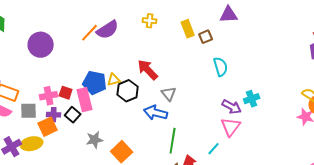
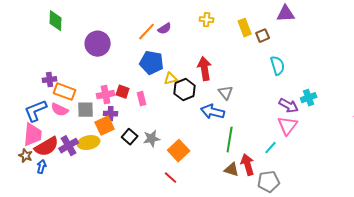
purple semicircle: (108, 30) -> (165, 29), size x0.6
red arrow: (148, 70) -> (205, 69), turned 35
blue pentagon: (95, 83) -> (152, 63), moved
pink rectangle: (85, 100) -> (142, 99), size x0.6
black square: (73, 115) -> (130, 137), moved

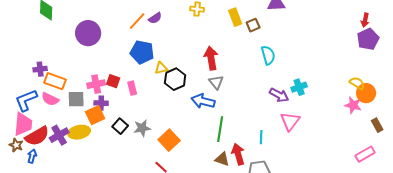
red arrow: (205, 69) -> (211, 58), moved
pink triangle: (288, 126) -> (290, 121), moved
cyan line: (271, 148) -> (261, 137), turned -40

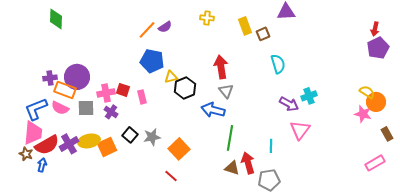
purple circle: (88, 33) -> (77, 77), moved
purple cross: (101, 103) -> (111, 112), turned 32
orange square: (95, 115) -> (107, 147), moved

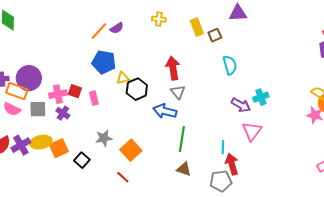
black square: (130, 135) -> (82, 160), moved
red arrow: (248, 163) -> (232, 164), moved

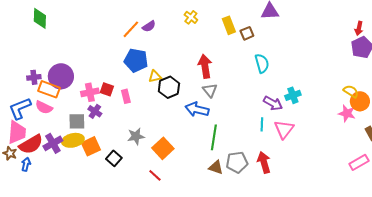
yellow cross: (159, 19) -> (191, 17), turned 32
gray square: (38, 109) -> (77, 121), moved
cyan line: (223, 147) -> (262, 124), moved
gray pentagon: (221, 181) -> (237, 162), moved

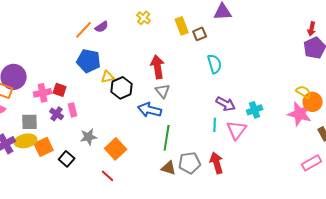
cyan cross: (293, 95) -> (255, 110), moved
pink rectangle: (126, 96) -> (73, 110), moved
purple cross: (95, 111) -> (57, 114), moved
pink star: (347, 113) -> (300, 114), size x1.4

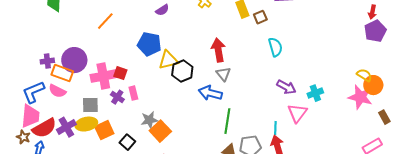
orange line: (84, 30) -> (105, 21), moved
yellow triangle: (108, 77) -> (168, 60), size x1.5
pink cross: (43, 93) -> (103, 76), size x1.4
cyan line: (215, 125) -> (275, 128), moved
orange square: (116, 149) -> (160, 131), moved

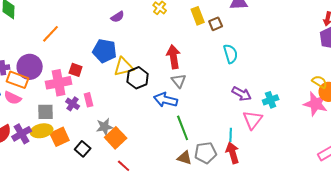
orange line: (105, 21) -> (51, 34), moved
red square: (120, 73) -> (76, 70), moved
green line: (227, 121) -> (183, 128), turned -30

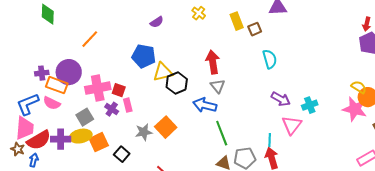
red square: (76, 70) -> (119, 90), moved
gray square: (46, 112) -> (85, 117), turned -30
purple cross: (22, 134) -> (61, 139), turned 30
orange square: (116, 138) -> (166, 127), moved

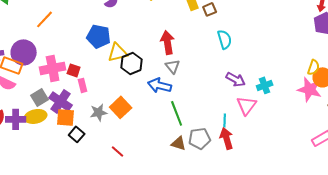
yellow semicircle: (359, 87) -> (314, 67), turned 77
purple cross: (112, 109) -> (61, 101), moved, size x1.6
orange square: (99, 142) -> (66, 117), moved, turned 30

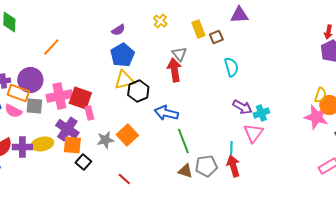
blue pentagon: (99, 36) -> (122, 55), moved, turned 30
gray triangle: (173, 66) -> (179, 54), moved
red square: (74, 70) -> (80, 98), size x1.6
cyan cross: (265, 85) -> (261, 113), moved
gray square: (40, 97) -> (34, 106), moved, turned 36

